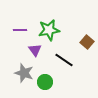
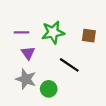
brown square: (87, 42) -> (89, 36), moved, turned -32
purple triangle: (35, 50) -> (28, 53), moved

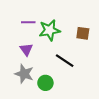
purple line: (21, 32) -> (28, 22), moved

